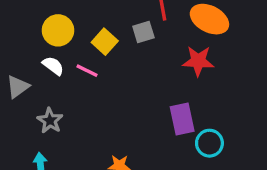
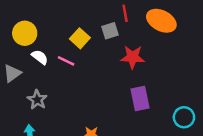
yellow circle: (58, 30) -> (25, 33), moved
red star: (198, 61) -> (133, 57), moved
cyan circle: (209, 143) -> (184, 117), moved

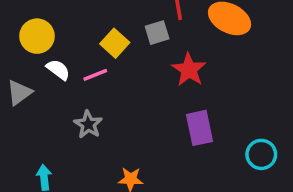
red star: (133, 57) -> (189, 70), turned 30
pink line: (66, 61) -> (95, 75), turned -48
gray star: (37, 100) -> (88, 124), moved

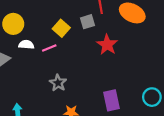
white semicircle: (58, 70) -> (26, 45), turned -32
gray star: (88, 124) -> (58, 83), moved
purple rectangle: (199, 128) -> (111, 100), moved

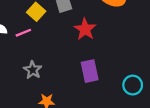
purple rectangle: (111, 100) -> (90, 71), moved

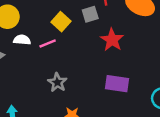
purple rectangle: (90, 71) -> (117, 84), turned -70

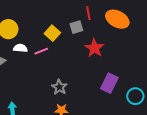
gray star: (57, 82) -> (59, 87), moved
purple rectangle: (117, 84) -> (109, 83), moved, turned -72

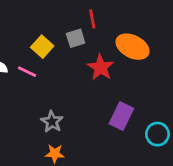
orange ellipse: (117, 19) -> (132, 47), moved
pink line: (41, 51) -> (27, 72), turned 48

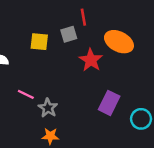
yellow square: (42, 47) -> (39, 42), turned -36
pink line: (27, 72) -> (26, 94), moved

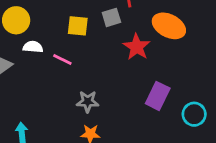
pink line: (26, 94) -> (62, 60), moved
gray star: (48, 108) -> (88, 102), turned -30

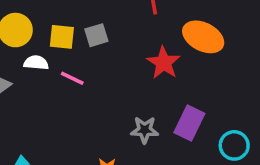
gray square: (111, 17) -> (96, 35), moved
yellow square: (78, 26) -> (62, 37), moved
gray star: (88, 102) -> (145, 130), moved

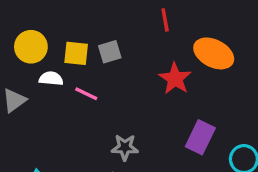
gray star: (145, 130) -> (125, 147), moved

